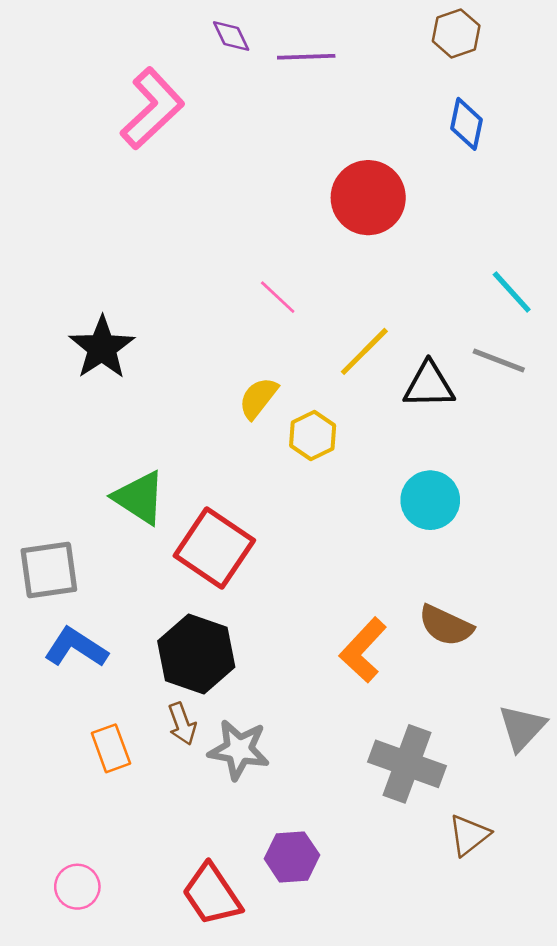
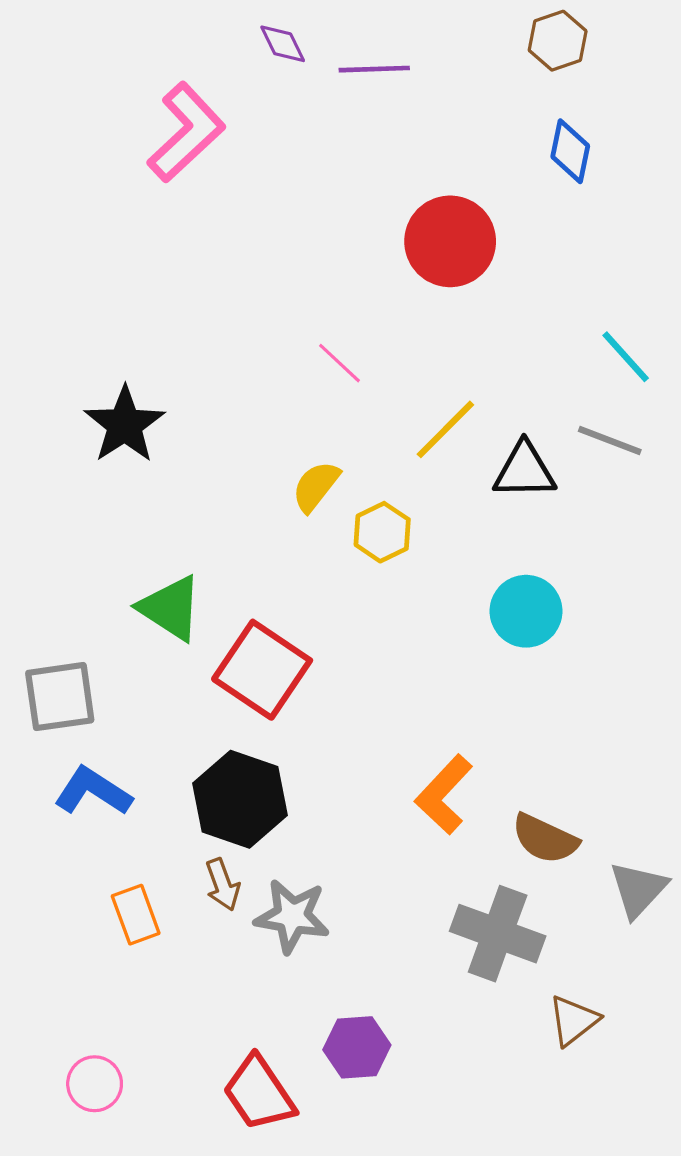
brown semicircle: (446, 626) -> (545, 839), moved

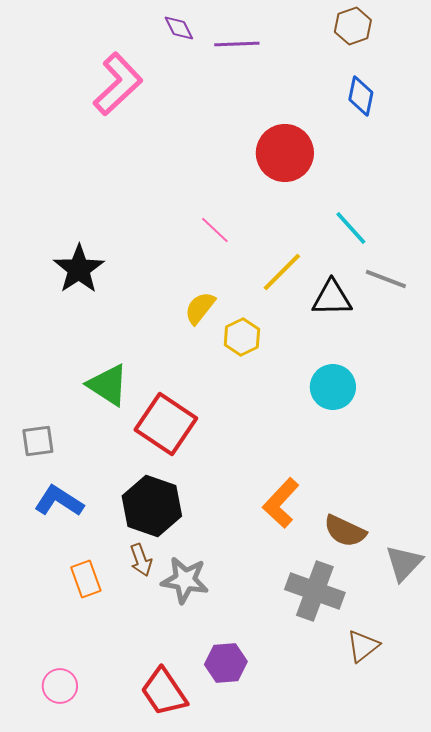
cyan line: (626, 357) -> (351, 228), moved
gray square: (60, 697) -> (38, 441), size x0.7

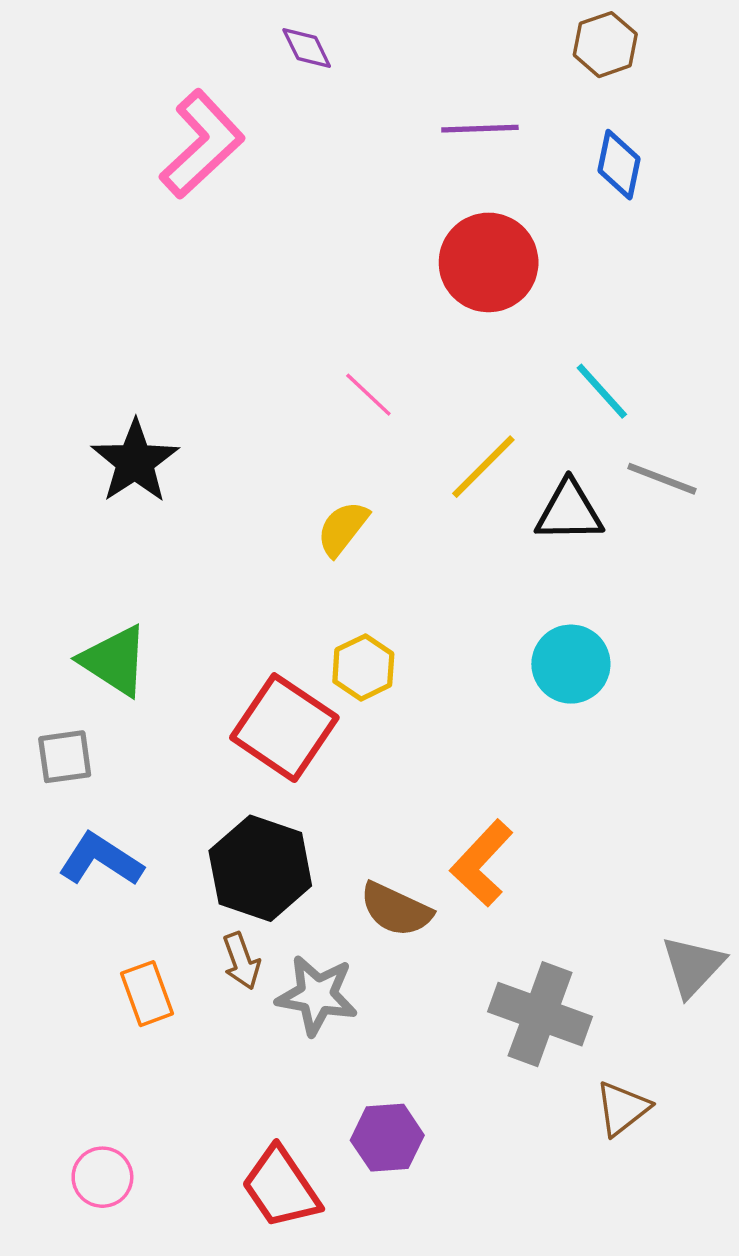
purple line: (237, 44) -> (480, 129), moved
yellow hexagon: (242, 337) -> (363, 667), moved
green triangle: (108, 385) -> (114, 661), moved
brown semicircle: (345, 531) -> (396, 909), moved

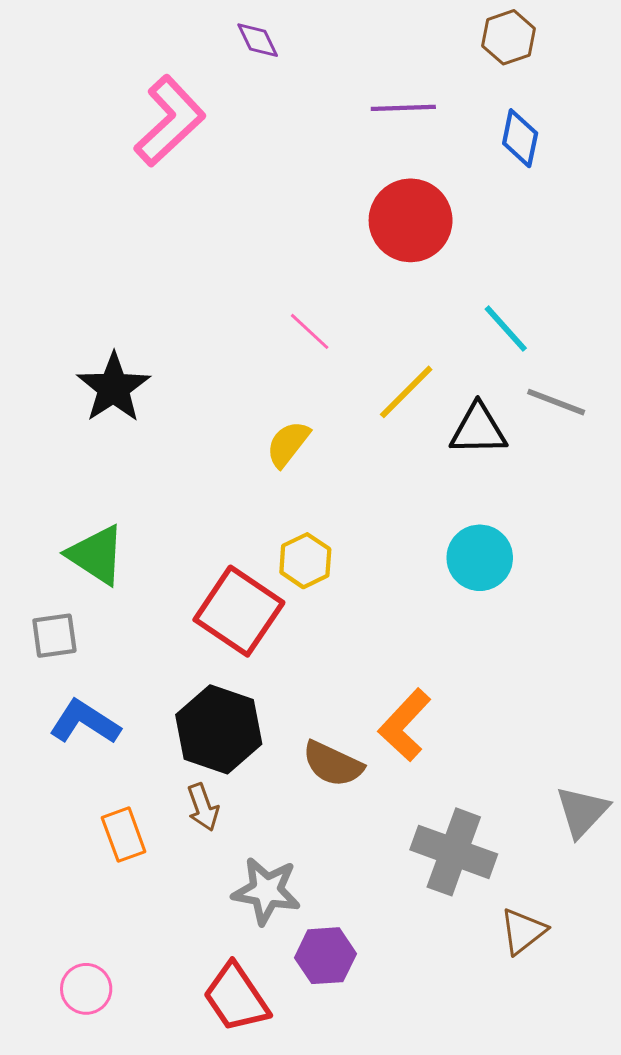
gray star: (317, 995) -> (266, 891), moved

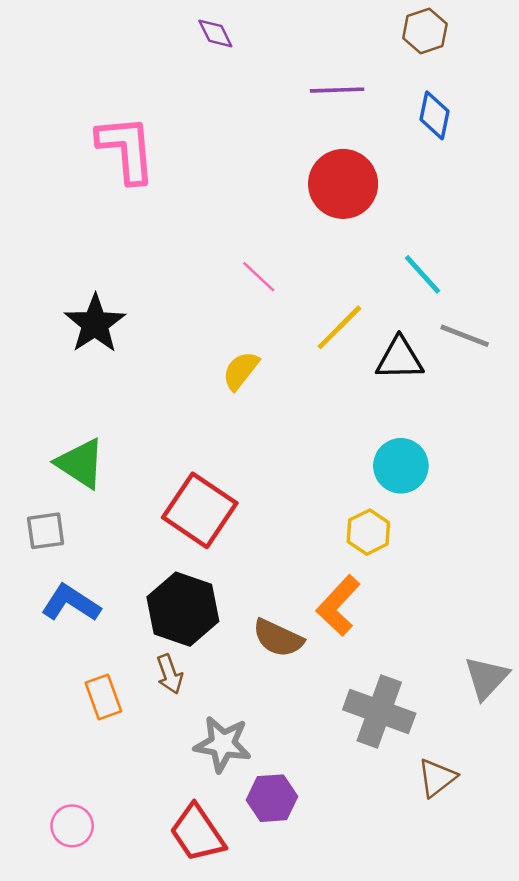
pink L-shape: (170, 121) -> (126, 149), moved, turned -52
yellow hexagon: (305, 561) -> (368, 532), moved

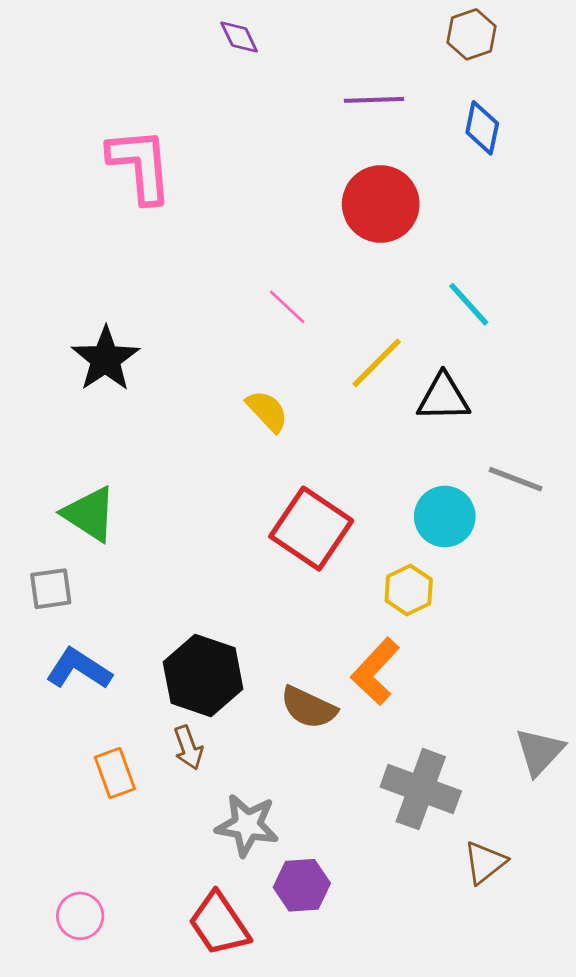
gray line: (465, 336) -> (516, 479), moved
yellow semicircle: (241, 371) -> (267, 411), turned 99
red square: (200, 510) -> (311, 529), moved

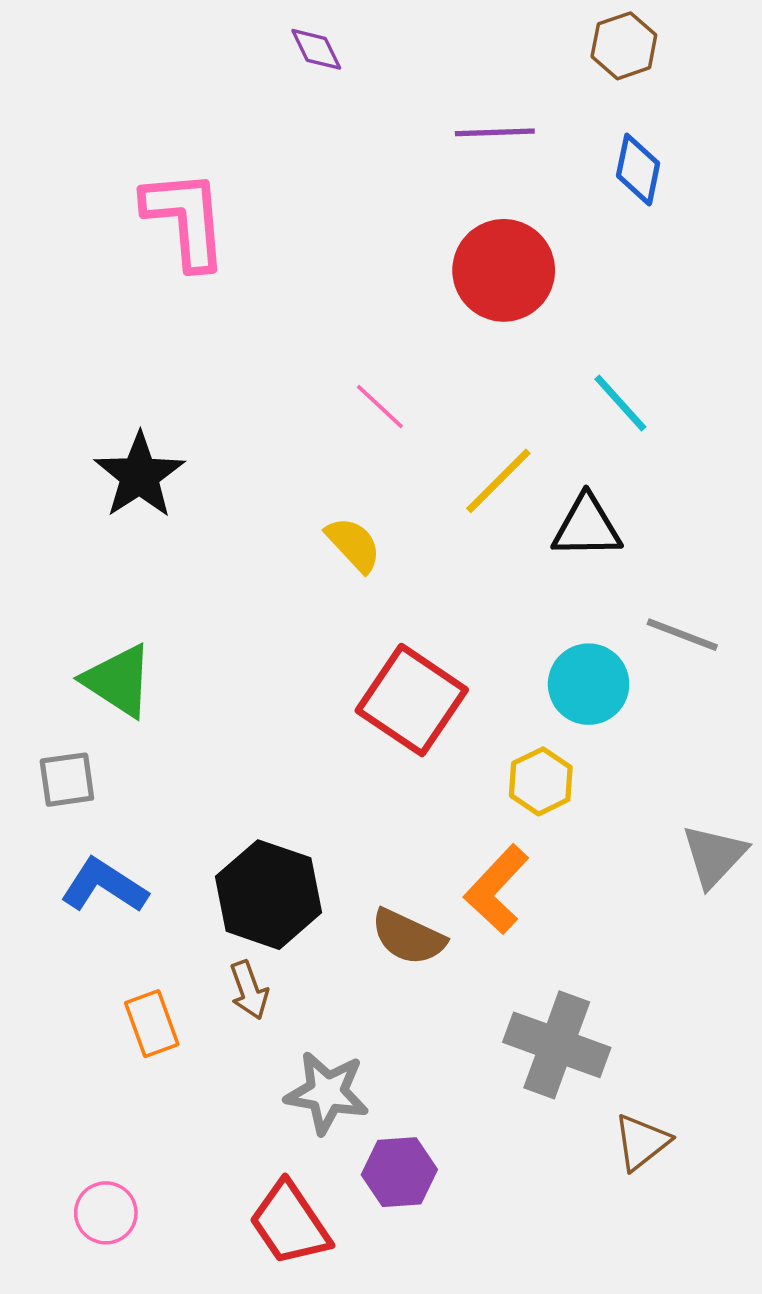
gray triangle: (540, 752) -> (714, 856), moved

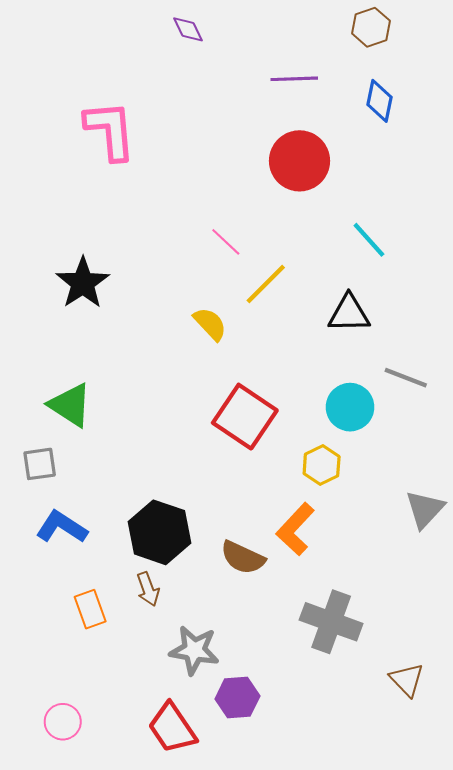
yellow line: (498, 481) -> (266, 284), moved
brown triangle: (642, 1142) -> (407, 680), moved, turned -36

